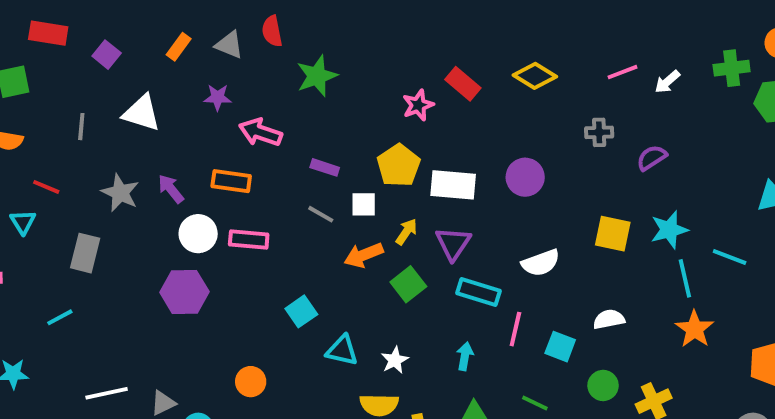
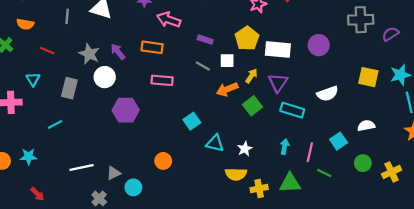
gray cross: (599, 132) -> (361, 20), size x1.6
cyan triangle: (23, 222) -> (33, 79), moved
white circle: (198, 234) -> (105, 77), moved
pink line: (515, 329) -> (310, 152), moved
cyan square: (560, 347) -> (339, 141), turned 35

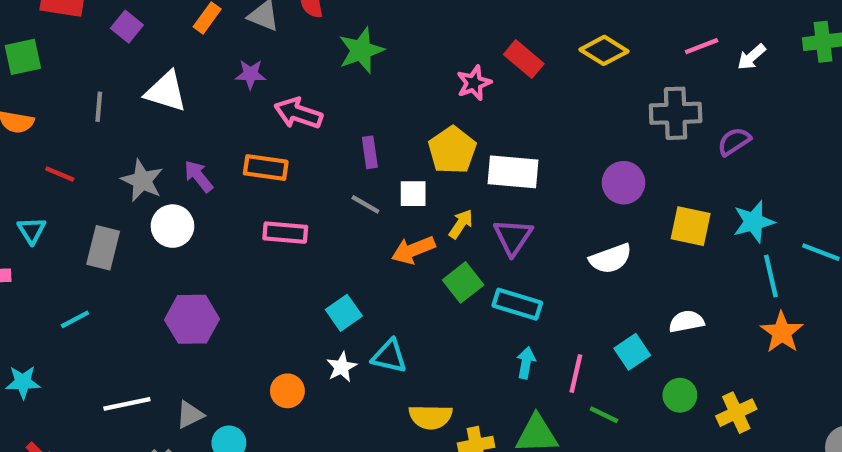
purple rectangle: (205, 40) -> (370, 152), turned 64
purple circle: (319, 45) -> (624, 183), moved
purple hexagon: (126, 110) -> (192, 319), moved
cyan rectangle: (292, 110) -> (517, 304), moved
white star: (245, 149) -> (342, 367), moved

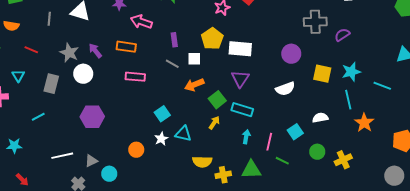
yellow arrow: (461, 224) -> (214, 123), moved
cyan line: (771, 276) -> (348, 100), moved

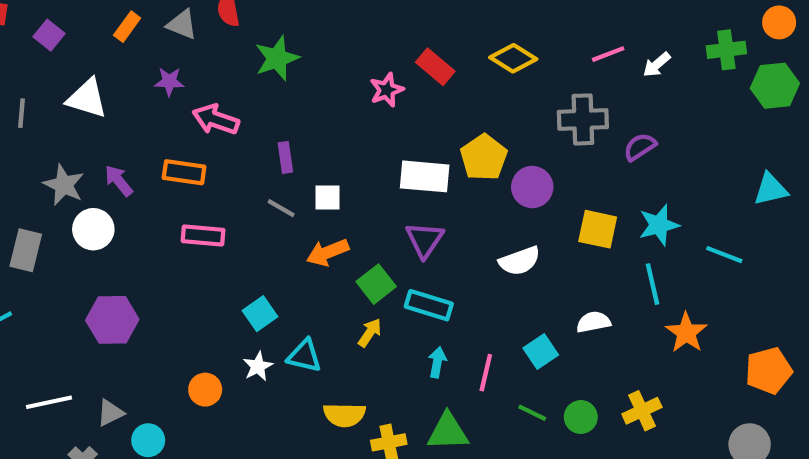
yellow pentagon: (212, 39) -> (484, 157), moved
green circle: (317, 152) -> (581, 417), moved
green line: (282, 161) -> (532, 413), moved

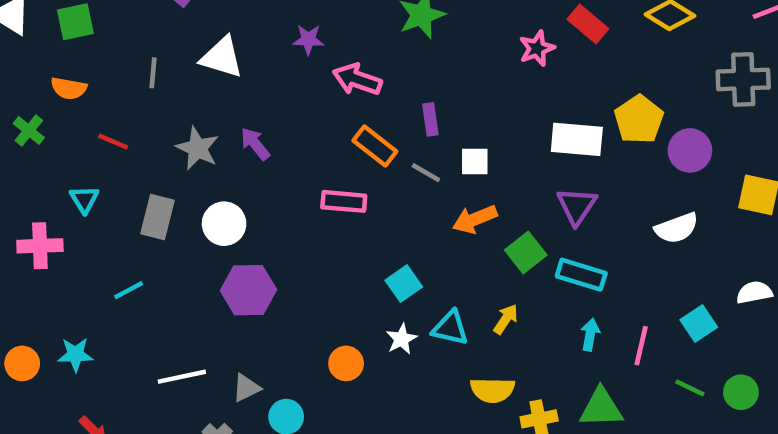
orange rectangle: (184, 172) -> (375, 146), moved, turned 30
white circle: (93, 229) -> (224, 224), moved
yellow arrow: (370, 333) -> (506, 319), moved

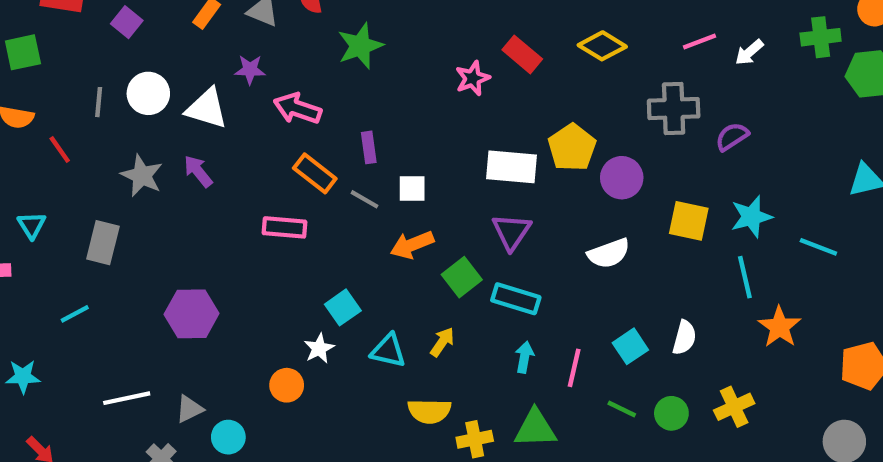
white triangle: (222, 57) -> (207, 109), moved
red line: (113, 142) -> (60, 150), moved, turned 32
white circle: (224, 224) -> (148, 93), moved
white semicircle: (754, 292) -> (684, 338), moved, turned 116
white star: (402, 339) -> (319, 348), moved

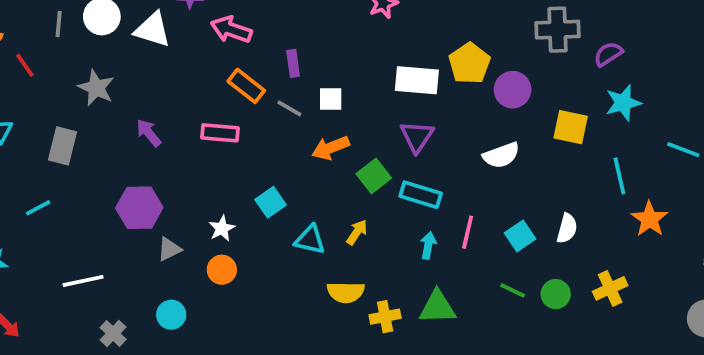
purple arrow: (198, 171) -> (149, 133), moved
cyan star: (751, 217) -> (623, 103), moved
white star: (319, 348) -> (222, 228), moved
pink line: (574, 368) -> (468, 232), moved
gray triangle: (189, 409) -> (169, 249), moved

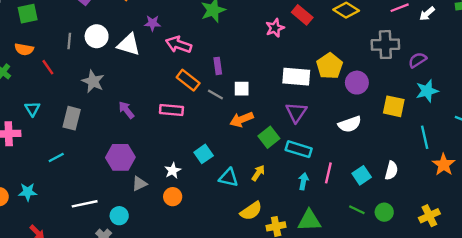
yellow cross: (610, 288) -> (429, 216), moved
yellow semicircle: (346, 292) -> (251, 211), turned -35
cyan circle: (171, 315) -> (119, 216), moved

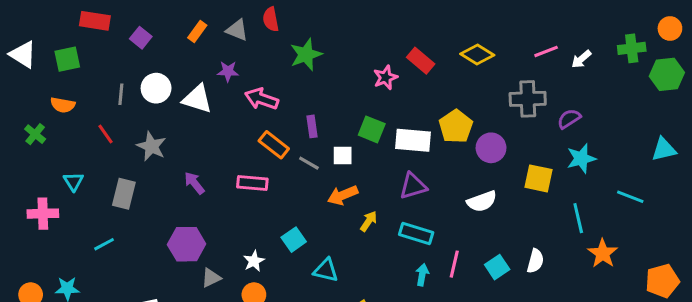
red line: (48, 67) -> (106, 134), moved
purple triangle: (296, 112) -> (413, 186), turned 40
green square: (269, 137) -> (372, 129), moved, turned -30
yellow arrow: (258, 173) -> (369, 221), moved

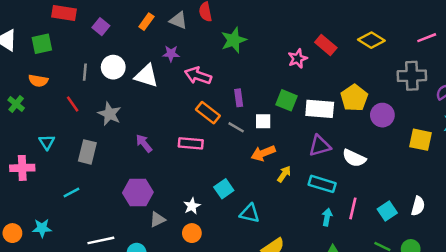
white semicircle: (482, 201) -> (354, 158), moved, turned 45

